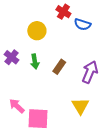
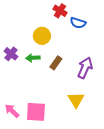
yellow circle: (37, 31) -> (42, 36), moved
green arrow: (35, 61) -> (33, 58), turned 96
pink arrow: (17, 106) -> (12, 111), moved

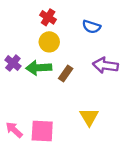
red cross: (60, 11) -> (48, 17), moved
green arrow: (33, 58) -> (39, 68), size x1.5
purple arrow: (85, 68) -> (105, 65), moved, turned -105

